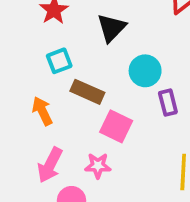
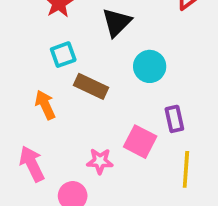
purple rectangle: (168, 103) -> (174, 119), moved
pink square: (116, 126) -> (140, 142), moved
pink arrow: (50, 165) -> (32, 164), moved, turned 126

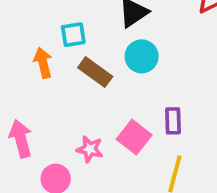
cyan circle: (150, 66) -> (142, 56), moved
orange arrow: (45, 105) -> (43, 63), moved

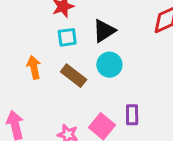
cyan square: (73, 35) -> (67, 37), moved

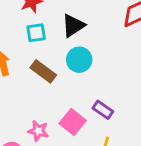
purple rectangle: (132, 115) -> (103, 110), turned -54

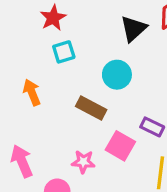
black triangle: (73, 26) -> (134, 29), moved
brown rectangle: (43, 71) -> (91, 108), moved

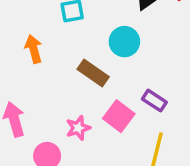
pink star: (83, 162) -> (78, 128), turned -30

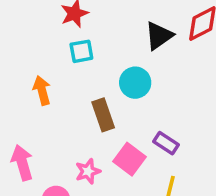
brown rectangle: (93, 73) -> (103, 115), turned 36

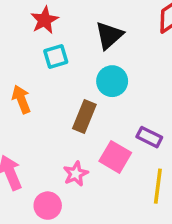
black triangle: (159, 36) -> (109, 35), moved
brown rectangle: (103, 115) -> (84, 117), turned 48

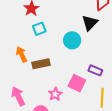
black triangle: (109, 35) -> (90, 23), moved
brown rectangle: (84, 117) -> (41, 64), moved, turned 60

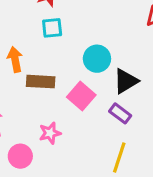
black triangle: (90, 23) -> (126, 81), moved
pink square: (77, 83) -> (81, 96), moved

